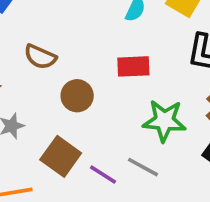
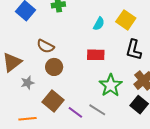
brown circle: (77, 96) -> (54, 67), moved
green star: (164, 121) -> (111, 85), turned 30

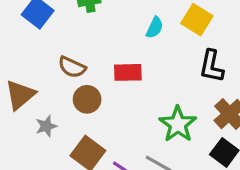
red rectangle: (96, 55) -> (128, 72), moved

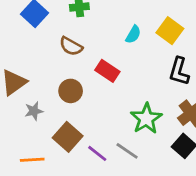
brown semicircle: (72, 67) -> (71, 46), moved
red rectangle: (128, 72) -> (107, 71), turned 30

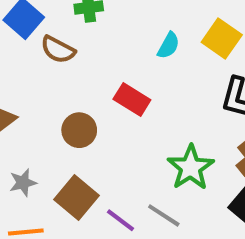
brown semicircle: (71, 46) -> (58, 50), moved
gray star: (34, 111) -> (23, 183), moved

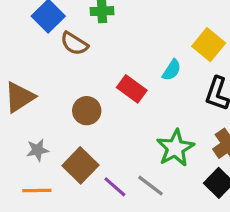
cyan semicircle: (168, 45) -> (172, 70), moved

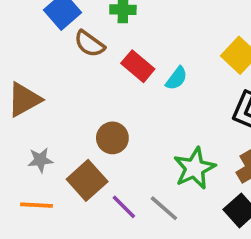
cyan semicircle: (172, 70) -> (176, 78), moved
red rectangle: (132, 89) -> (138, 66), moved
brown circle: (87, 111) -> (112, 138), moved

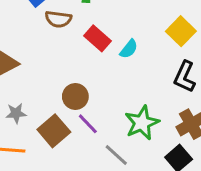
brown semicircle: (89, 44) -> (58, 19), turned -30
purple line: (124, 207) -> (88, 124), moved

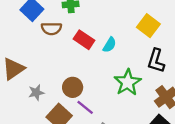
gray star: (16, 113) -> (36, 93), moved
green star: (142, 123) -> (128, 82), moved

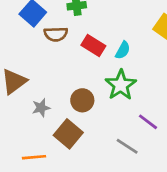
green star: (128, 82) -> (121, 85), moved
purple line: (85, 107) -> (148, 122), moved

